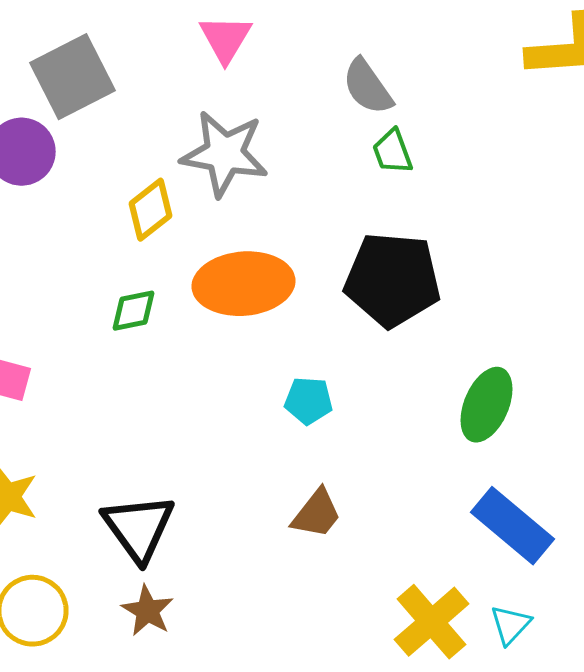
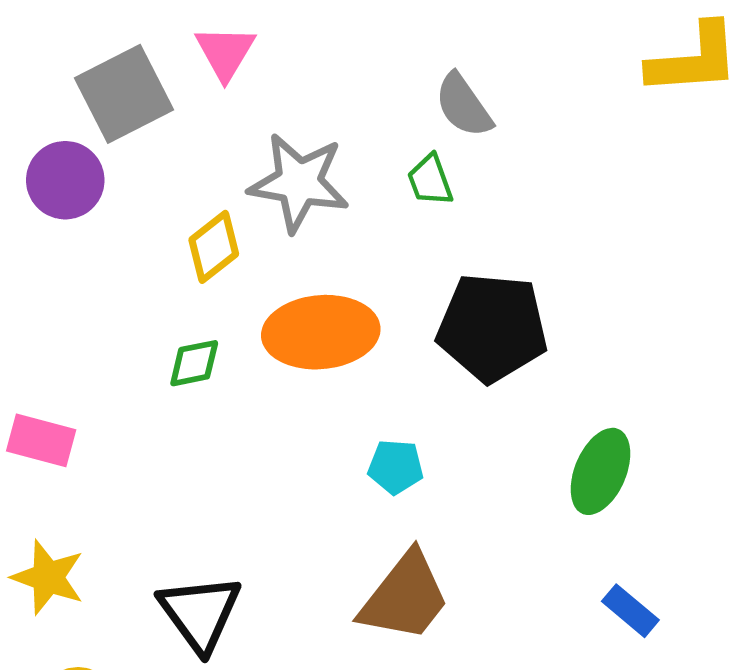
pink triangle: (226, 39) -> (225, 52), moved
green trapezoid: (392, 152) -> (430, 180), moved
brown trapezoid: (316, 514) -> (405, 597), size x1.6
blue rectangle: (512, 526) -> (630, 611), size x0.6

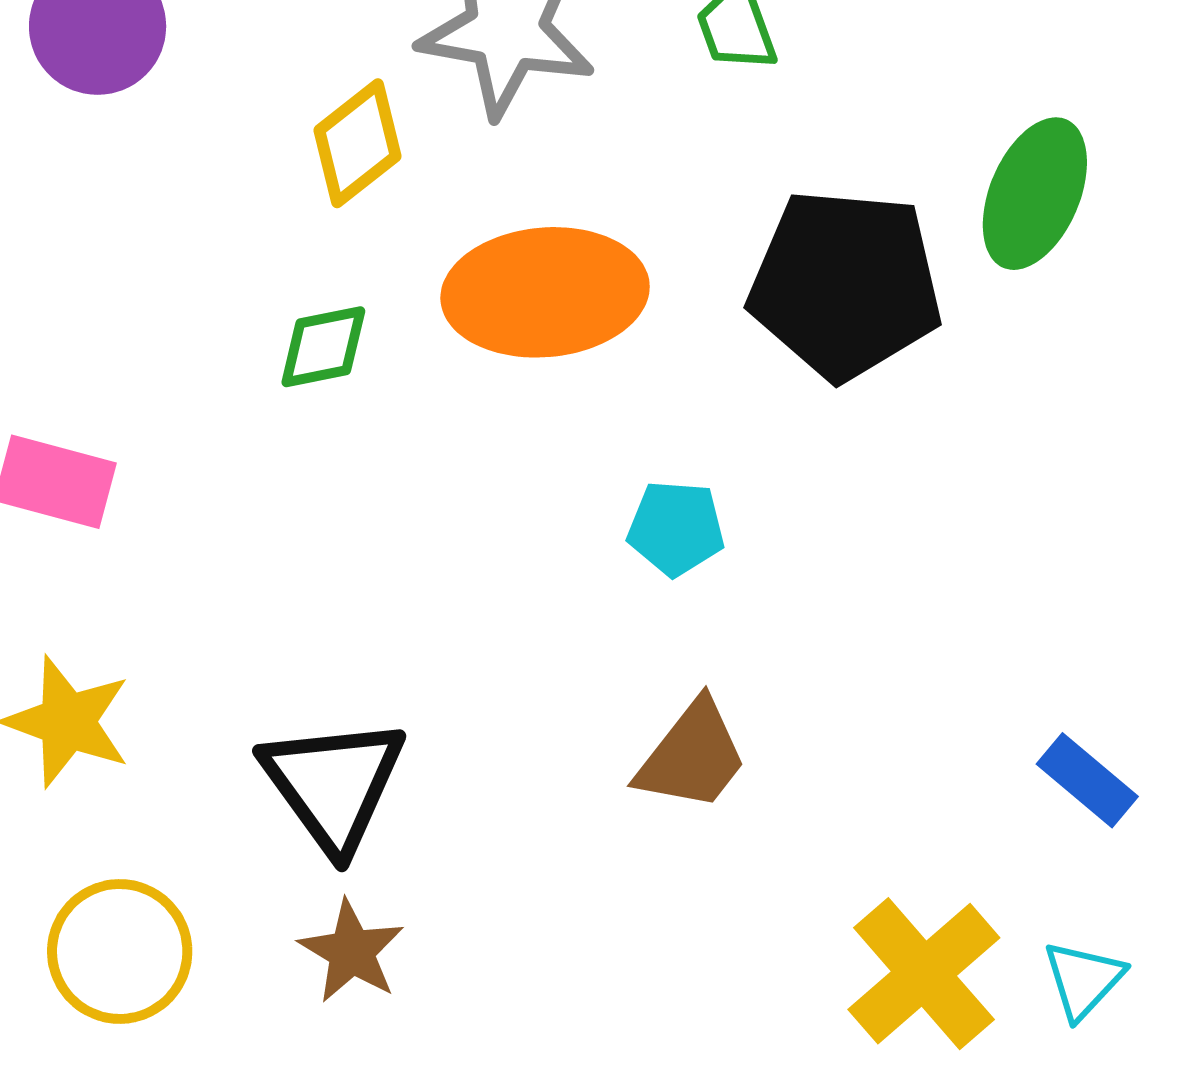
green ellipse: (600, 471) -> (1035, 194), moved
brown trapezoid: (405, 597) -> (692, 756), size x0.7

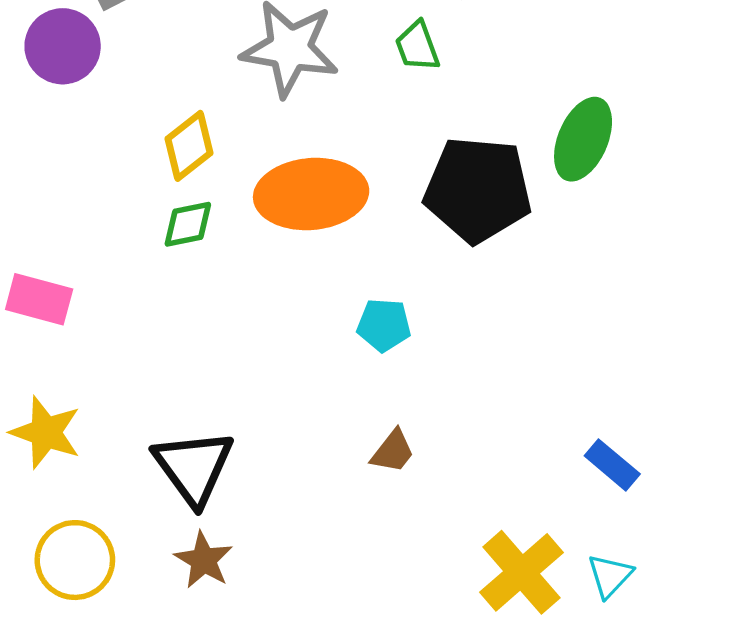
yellow diamond: (358, 143) -> (189, 146), moved
brown trapezoid: (692, 756) -> (393, 451), size x0.7

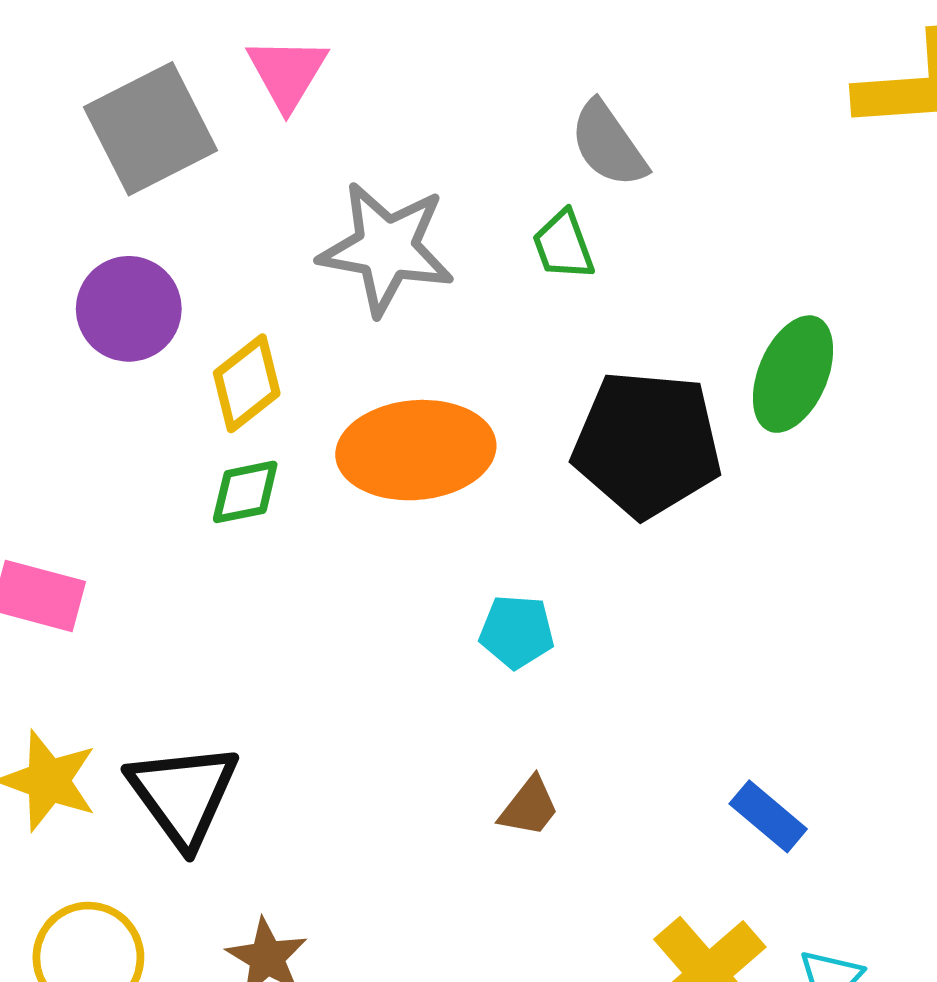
purple circle: (63, 46) -> (129, 309), moved
blue rectangle: (612, 465) -> (768, 816), moved
black triangle: (194, 467) -> (183, 795), moved

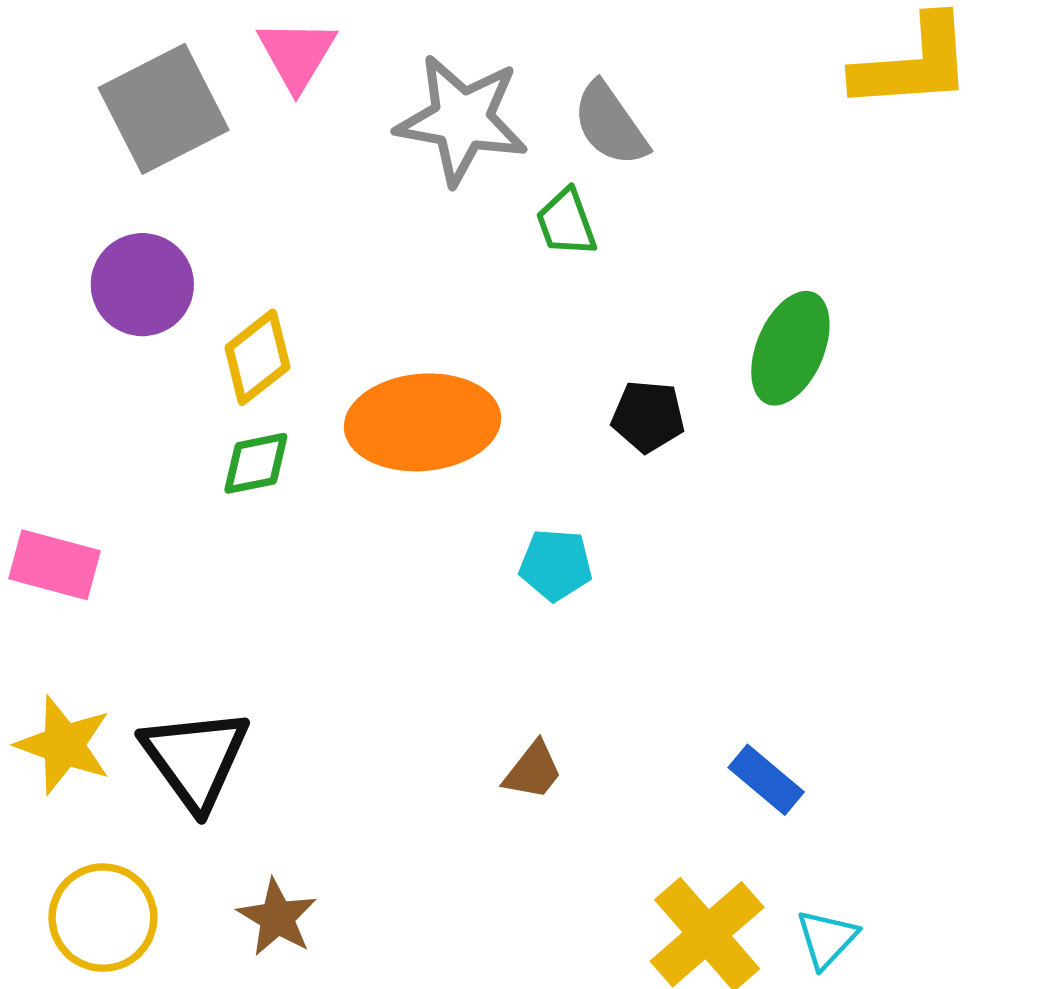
gray star: (386, 248) -> (462, 120), moved
black pentagon: (647, 444) -> (648, 416), size x0.5
cyan pentagon: (517, 632) -> (556, 565), moved

